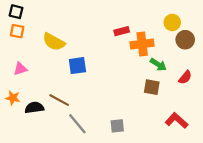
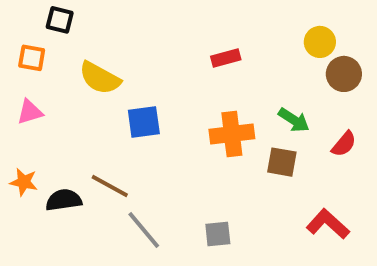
black square: (16, 12) -> (60, 20), moved
orange cross: (142, 44) -> (232, 134), moved
pink triangle: (20, 69) -> (30, 112), moved

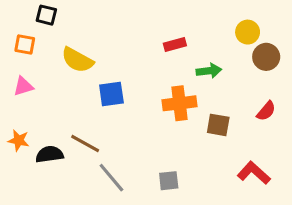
green arrow: (294, 120) -> (209, 71), moved, turned -40

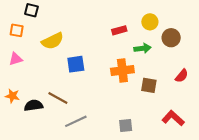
yellow circle: (248, 32) -> (150, 22), moved
brown circle: (266, 57) -> (171, 38), moved
yellow semicircle: (77, 60) -> (53, 41), turned -55
gray line: (111, 178) -> (76, 121), turned -75
gray square: (169, 181) -> (126, 126), moved

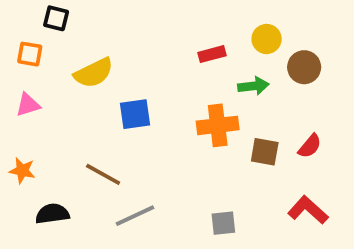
red semicircle: (182, 76) -> (310, 146), moved
black semicircle: (34, 105) -> (52, 214), moved

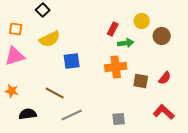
black square: (56, 18) -> (43, 10), moved, turned 32
red rectangle: (212, 54) -> (113, 29), turned -48
green arrow: (253, 86) -> (126, 43), moved
pink triangle: (28, 105) -> (15, 56), size x1.5

